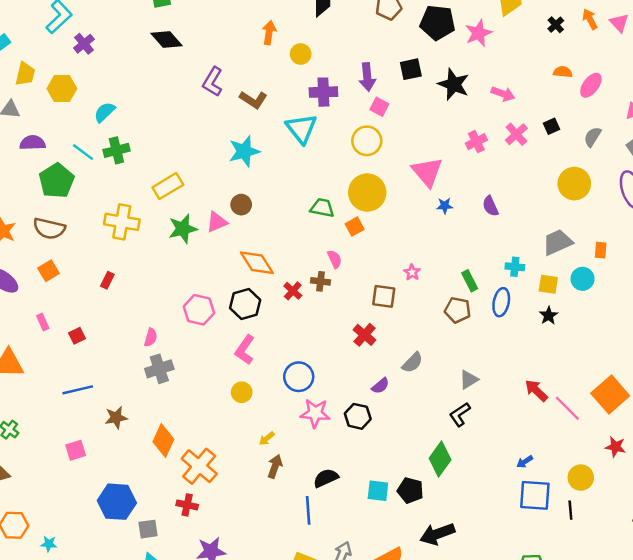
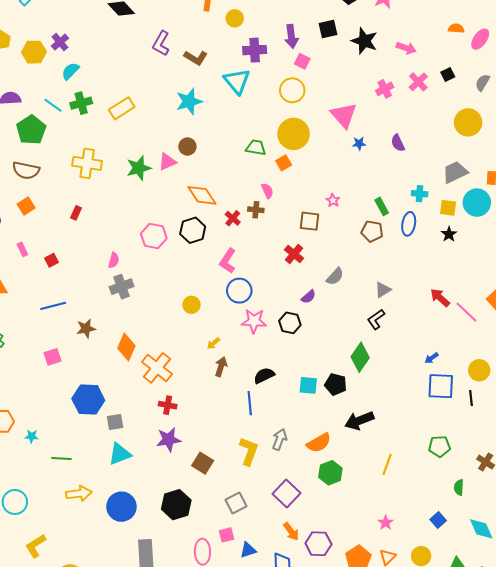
purple cross: (84, 44) -> (60, 42), moved
yellow rectangle: (168, 186) -> (122, 108), moved
cyan circle: (583, 279) -> (477, 203), size x1.4
pink L-shape: (245, 350) -> (228, 261), moved
red cross: (187, 505) -> (168, 405), moved

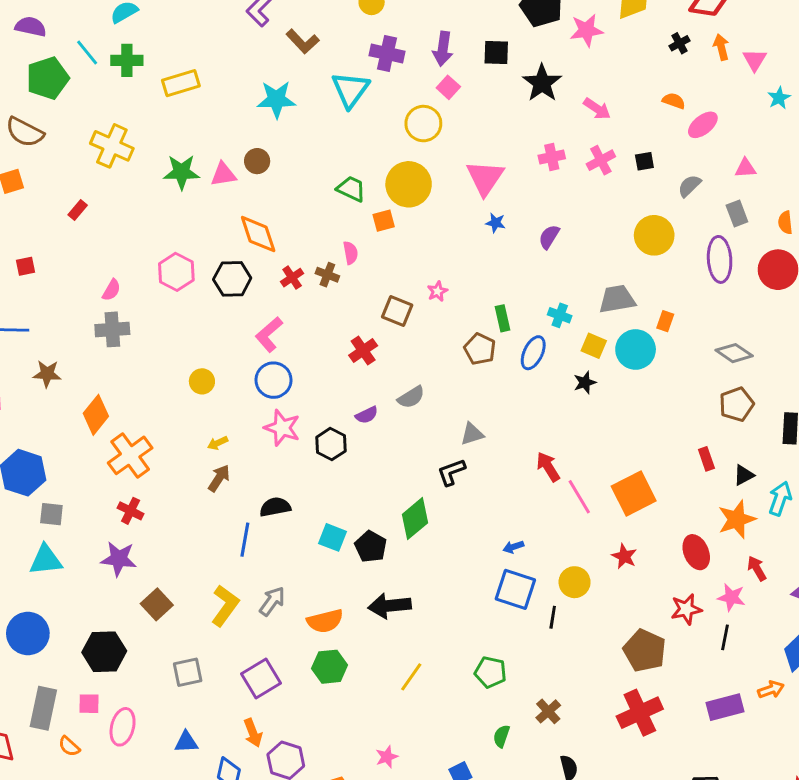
purple semicircle: (398, 143) -> (549, 237), turned 42
pink square: (226, 535) -> (89, 704), moved

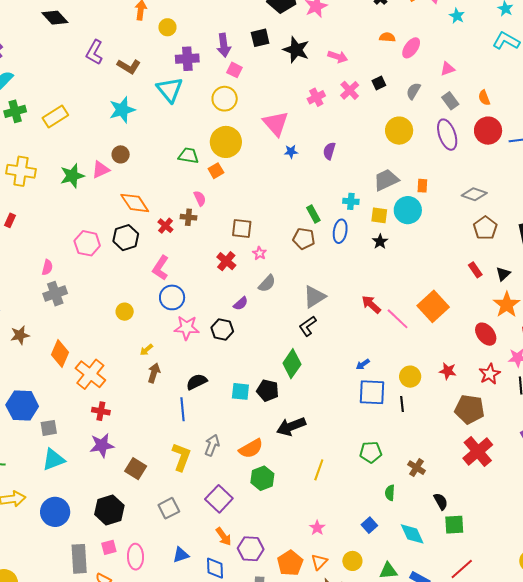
pink star: (437, 291) -> (259, 253), moved
gray triangle: (472, 434) -> (314, 297), size x1.4
red star: (624, 556) -> (448, 371), moved

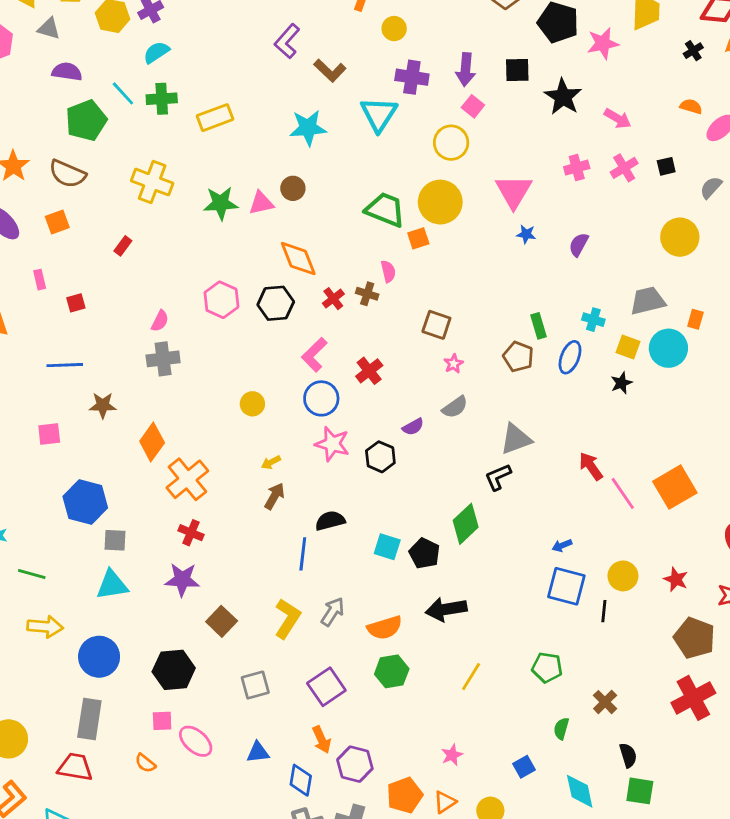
green trapezoid: (188, 156) -> (385, 210), size x1.4
red cross: (226, 261) -> (369, 371), moved
pink ellipse: (135, 557) -> (196, 741), turned -60
gray rectangle: (79, 559) -> (89, 719), moved

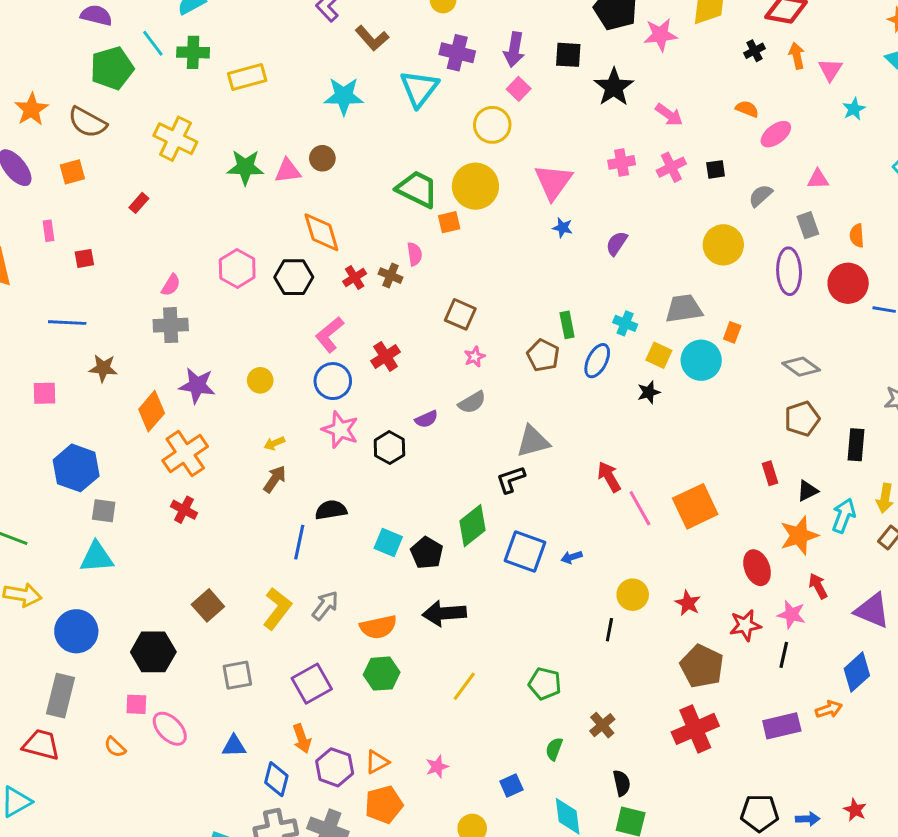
purple star: (182, 580) -> (197, 386), moved
blue square: (566, 586) -> (525, 551), moved
orange triangle: (445, 802) -> (377, 762), moved

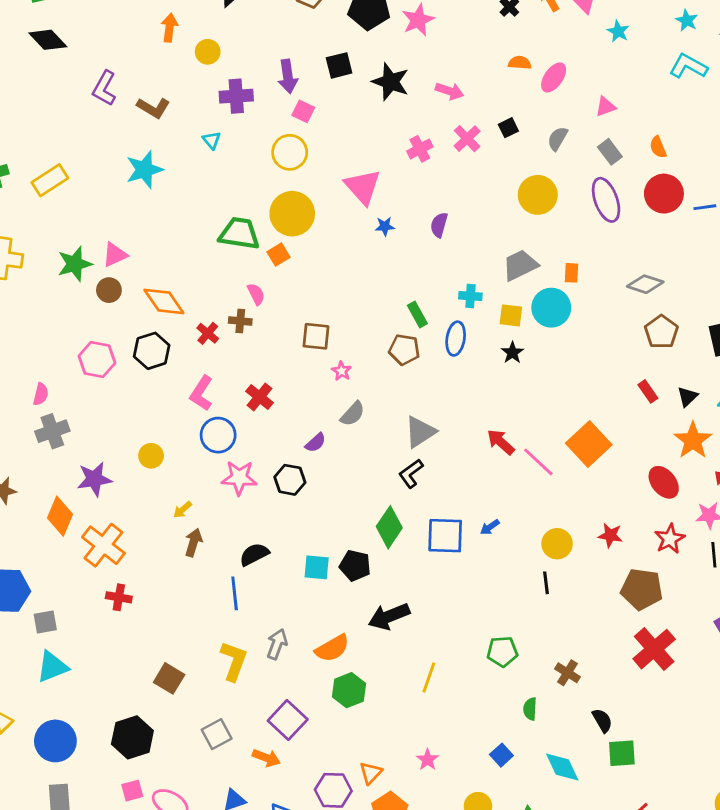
cyan triangle: (419, 88) -> (212, 140), size x0.5
brown circle: (322, 158) -> (109, 290), moved
orange arrow: (302, 739) -> (266, 758), moved, turned -32

